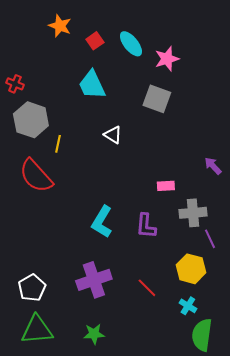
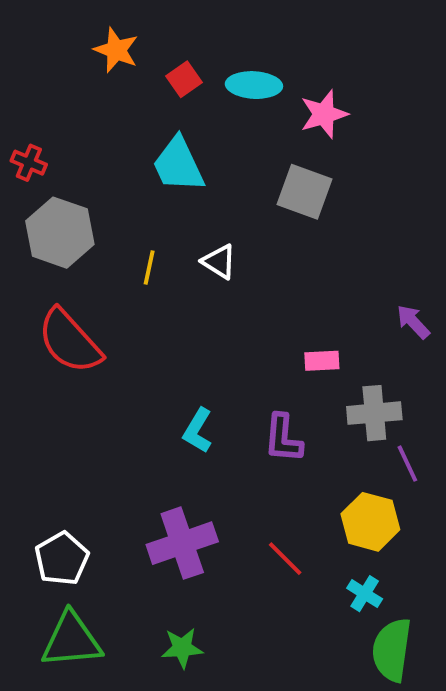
cyan ellipse: (131, 44) -> (254, 85), turned -48
yellow line: (58, 144) -> (149, 267), moved
cyan L-shape: (102, 222) -> (198, 431), size x0.7

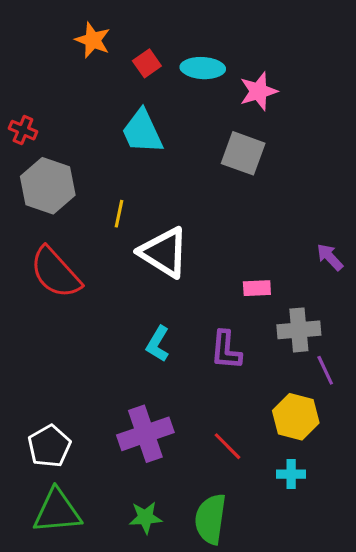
white triangle: (219, 262) -> (164, 252), moved, size x1.8
cyan cross: (365, 594) -> (291, 474), turned -32
green semicircle: (392, 650) -> (210, 519), moved

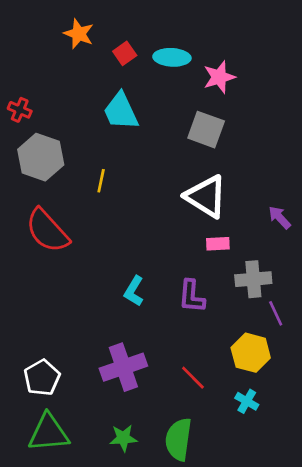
white triangle: (164, 252) -> (206, 196), moved
cyan cross: (291, 474) -> (247, 401), turned 30

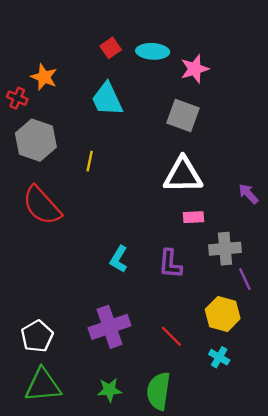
orange star: (79, 34) -> (44, 77), moved
white triangle: (206, 196) -> (183, 175), turned -33

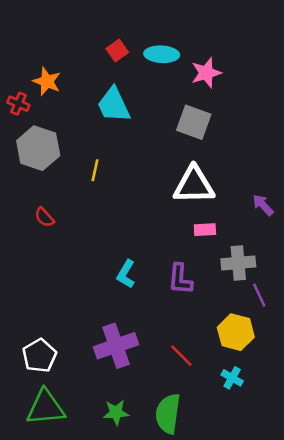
red semicircle: (42, 205) -> (44, 217), size x0.5

